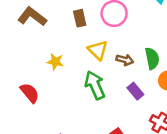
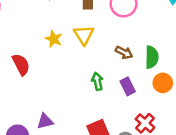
yellow triangle: (98, 50) -> (84, 35), moved
green arrow: (95, 85) -> (97, 81), moved, size x0.6

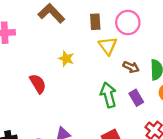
yellow triangle: (84, 35) -> (108, 46), moved
green arrow: (97, 81) -> (108, 95), size x1.5

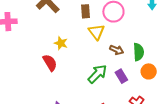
red semicircle: (38, 84) -> (50, 63), moved
green arrow: (108, 95) -> (97, 74), turned 60

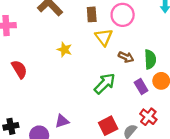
red semicircle: (50, 63) -> (19, 69), moved
purple rectangle: (121, 76) -> (141, 86), moved

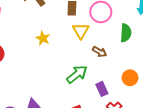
green semicircle: (150, 59) -> (126, 33), moved
purple rectangle: (141, 86) -> (102, 89), moved

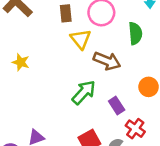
yellow star: (43, 38) -> (21, 62), moved
brown arrow: (100, 52) -> (107, 61), size x1.5

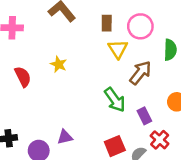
brown arrow: (107, 61) -> (140, 73), turned -80
green arrow: (84, 92) -> (115, 100), turned 95

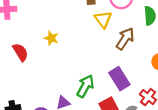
green arrow: (115, 100) -> (85, 86), moved, turned -110
purple rectangle: (144, 116) -> (119, 79), moved, size x1.5

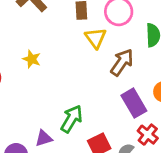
purple rectangle: (119, 79) -> (134, 103), moved

